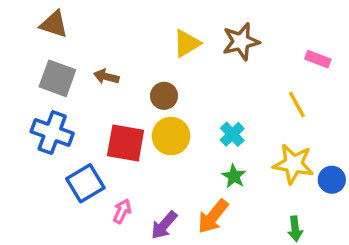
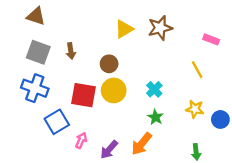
brown arrow: (106, 77) -> (71, 51), turned -112
yellow star: (293, 164) -> (195, 109), size x0.7

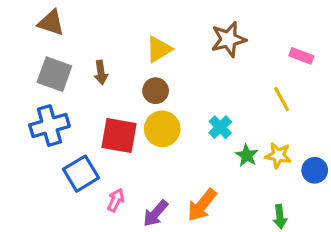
yellow triangle: (124, 29) -> (159, 49), moved
blue cross: (35, 88) -> (49, 126), turned -36
green star: (155, 117) -> (247, 155), moved

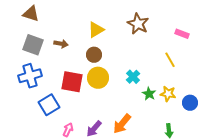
brown star: (228, 39) -> (138, 24), turned -30
brown arrow: (101, 72) -> (61, 44), turned -72
pink arrow: (116, 200) -> (68, 130), moved

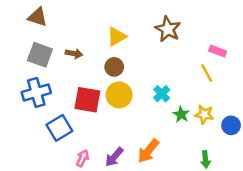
pink rectangle: (182, 34) -> (218, 51), moved

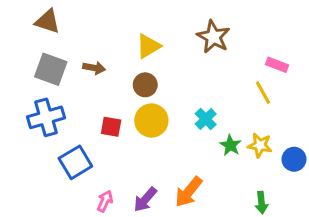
red square: (87, 100) -> (111, 127), size x0.6

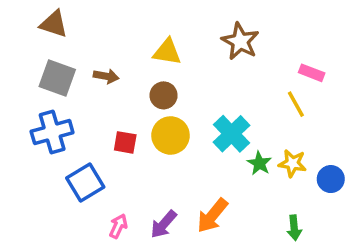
yellow triangle: (148, 46) -> (167, 52), turned 40
cyan cross: (206, 119) -> (231, 134), size x1.5

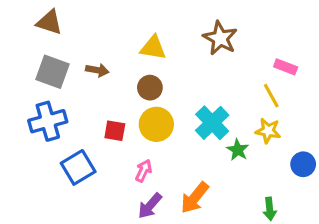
yellow star: (292, 163) -> (268, 131), moved
pink arrow: (118, 226) -> (144, 171), moved

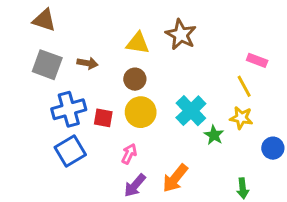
brown star: (220, 38) -> (181, 34), moved
blue cross: (48, 121) -> (69, 109), moved

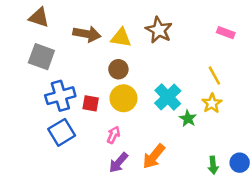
pink rectangle: (257, 60) -> (226, 33), moved
brown arrow: (87, 63) -> (87, 34), moved, size x1.5
yellow star: (241, 118) -> (212, 103), turned 30
blue circle: (273, 148) -> (240, 163), moved

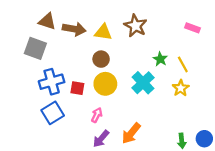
brown triangle: (39, 17) -> (47, 21), moved
green star: (188, 118) -> (160, 59), moved

